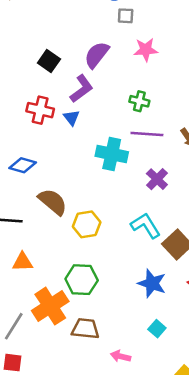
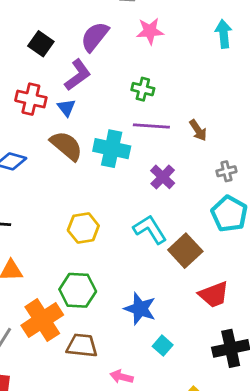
brown semicircle: (53, 202) -> (66, 146), moved
blue star: (152, 283) -> (140, 309), moved

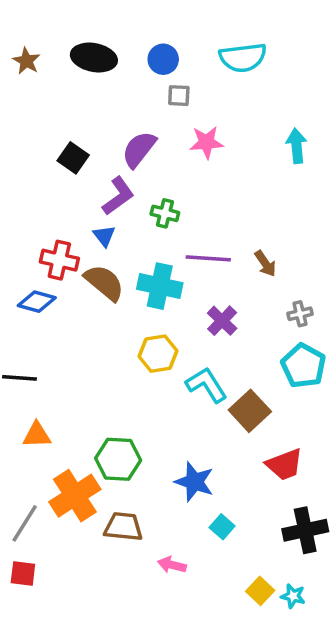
green cross: (143, 89) -> (165, 213), moved
red cross: (31, 99) -> (59, 260), moved
yellow hexagon: (83, 228) -> (158, 354), moved

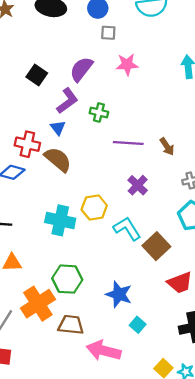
cyan cross: (160, 286) -> (60, 220), moved
pink arrow: (172, 565) -> (104, 351), size x1.8

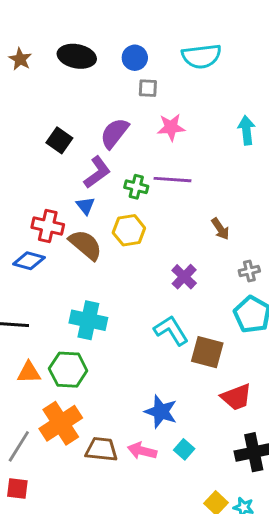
purple line: (128, 143) -> (173, 180), moved
yellow hexagon: (94, 208) -> (129, 230), moved
brown square: (156, 246) -> (207, 352), turned -32
green hexagon: (67, 279) -> (68, 370), moved
pink arrow: (104, 351) -> (142, 451), moved, size x0.7

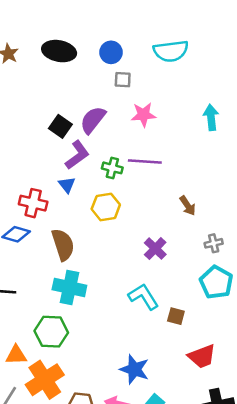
black square: (59, 140) -> (60, 126), moved
brown semicircle: (85, 245) -> (63, 245), moved, turned 32
brown square: (207, 352) -> (176, 316), size x0.6
orange triangle: (29, 372) -> (16, 355), moved

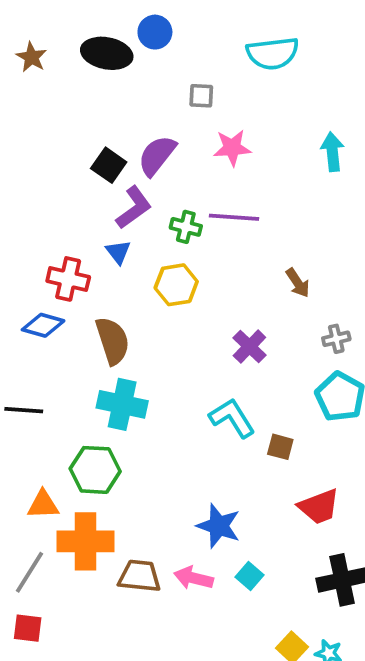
blue circle: (111, 52) -> (155, 32), moved
orange cross: (45, 380) -> (86, 541), turned 33

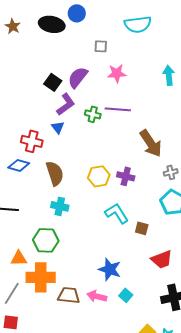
brown arrow: (298, 283) -> (151, 143), size x1.8
yellow hexagon: (176, 285) -> (99, 176), moved
purple cross: (249, 346) -> (126, 176), turned -30
cyan cross: (122, 404) -> (60, 206), size x0.7

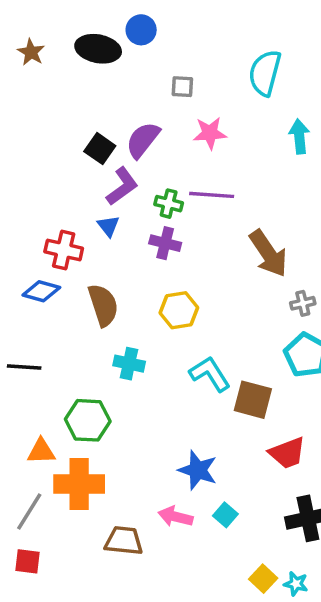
cyan semicircle: (138, 24) -> (265, 73), moved, turned 112
purple cross: (126, 176) -> (165, 243), moved
cyan cross: (60, 206) -> (129, 364), moved
brown square: (142, 228) -> (253, 400), size x1.6
brown trapezoid: (69, 295) -> (124, 541), moved

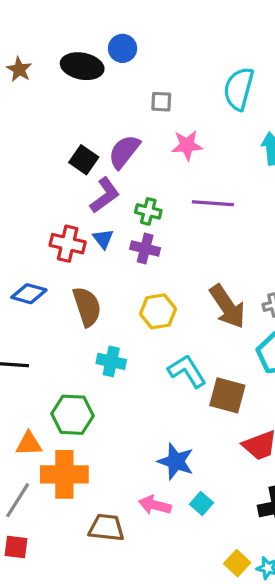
purple line: (212, 195) -> (213, 203), moved
blue triangle: (108, 226) -> (103, 239), moved
red cross: (64, 250) -> (68, 244), moved
brown arrow: (268, 253) -> (227, 307), moved

